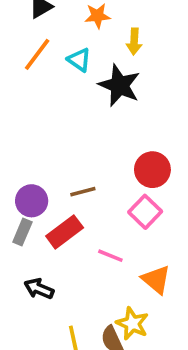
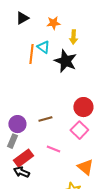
orange line: (37, 54) -> (31, 54), moved, turned -30
red rectangle: (65, 232) -> (23, 158), moved
pink line: (110, 256) -> (53, 149), moved

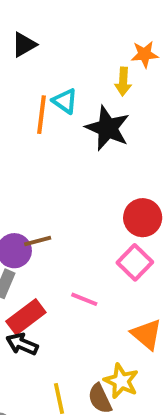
orange star: (53, 23) -> (145, 54), moved
brown line: (45, 119) -> (38, 241), moved

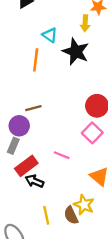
orange line: (41, 115) -> (36, 60), moved
brown line: (38, 241) -> (33, 108), moved
black arrow: (22, 344) -> (35, 181), moved

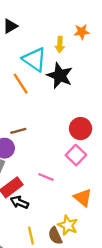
yellow arrow: (85, 23) -> (60, 44), moved
cyan triangle: (50, 35) -> (34, 59), size x1.6
orange line: (36, 60) -> (21, 84), turned -40

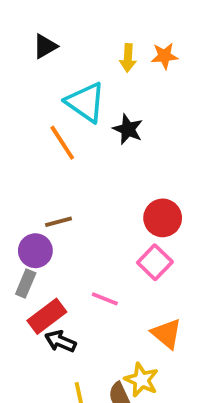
yellow arrow: (60, 44) -> (128, 58), moved
black star: (60, 76) -> (128, 129), size x0.7

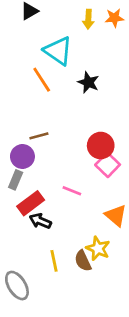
black star: (128, 129) -> (88, 82), moved
red circle: (163, 218) -> (101, 146), moved

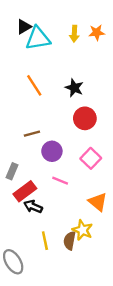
cyan triangle: (58, 51) -> (38, 38), moved, turned -44
red circle: (101, 146) -> (85, 118), moved
purple circle: (22, 156) -> (52, 151), moved
brown semicircle: (83, 261) -> (70, 241), turned 36

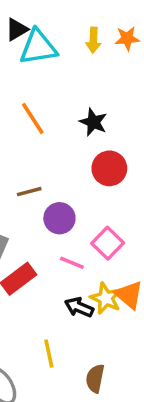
pink square: (91, 158) -> (108, 243), moved
black arrow: (33, 207) -> (79, 307), moved
yellow star: (83, 230) -> (106, 298), moved
brown semicircle: (70, 241) -> (95, 378), moved

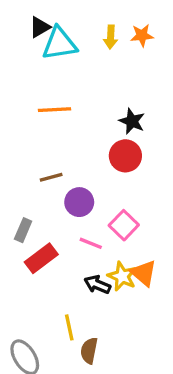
orange line: (33, 119) -> (54, 110), turned -60
black star: (93, 122) -> (132, 121), moved
brown semicircle: (95, 378) -> (89, 351), moved

